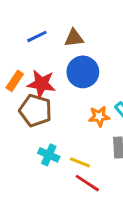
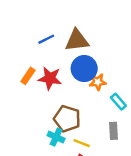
brown triangle: (74, 38) -> (77, 40), size x1.5
brown pentagon: (35, 110) -> (67, 119), moved
orange star: (99, 116) -> (98, 82), moved

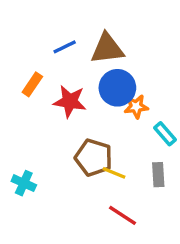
orange rectangle: (28, 76) -> (32, 84), moved
cyan cross: (56, 137) -> (24, 183), moved
yellow line: (82, 143) -> (114, 173), moved

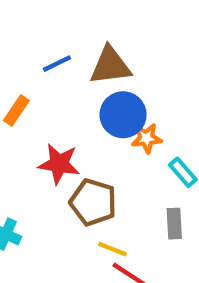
red star: (70, 101) -> (59, 164), moved
yellow line: (114, 173) -> (112, 249), moved

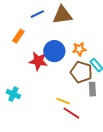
blue circle: (123, 115) -> (54, 51), moved
brown pentagon: (93, 202) -> (81, 72), moved

